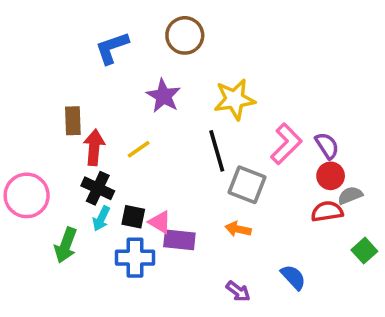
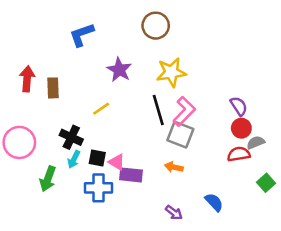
brown circle: (185, 35) -> (156, 26), moved
pink L-shape: (286, 144) -> (184, 111), moved
red arrow: (94, 147) -> (27, 79), moved

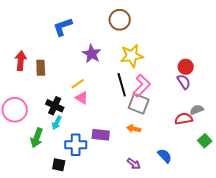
red circle: (241, 128) -> (186, 67), moved
black square: (97, 158) -> (59, 165), moved
pink triangle: (117, 162) -> (82, 98), moved

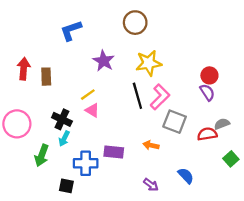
gray square: (139, 104) -> (175, 122), moved

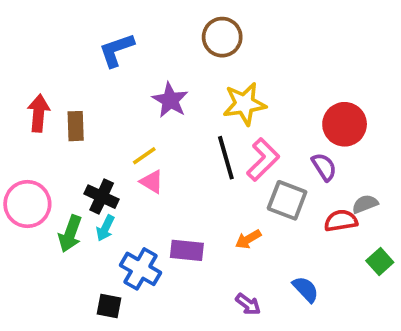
red circle: (209, 75) -> (345, 124), size x1.5
purple semicircle: (207, 92) -> (324, 167), moved
orange arrow: (151, 145) -> (248, 239), turned -42
green arrow: (42, 155) -> (70, 234), moved
blue cross: (86, 163) -> (141, 269), turned 30

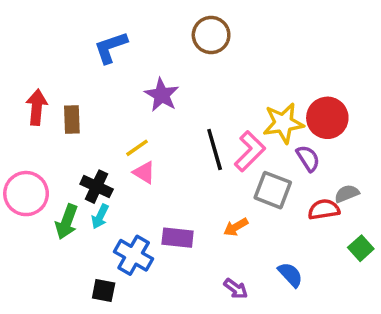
yellow star: (244, 104) -> (283, 123), moved

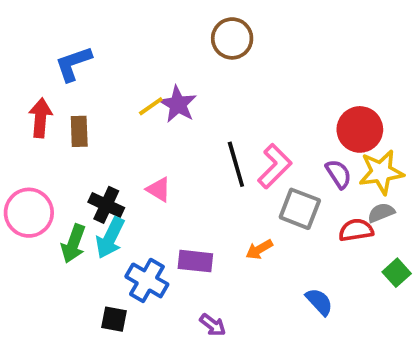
blue L-shape: (111, 47) -> (73, 64), moved
yellow star: (283, 123) -> (381, 172), moved
yellow line: (137, 148) -> (151, 106), moved
cyan arrow: (100, 216) -> (110, 238), size x1.5
purple arrow: (236, 289) -> (213, 325), moved

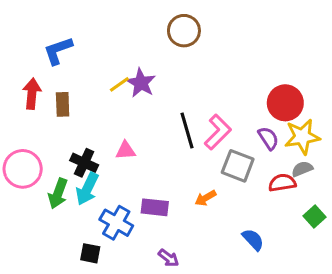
pink triangle: (159, 189) -> (126, 150), turned -35

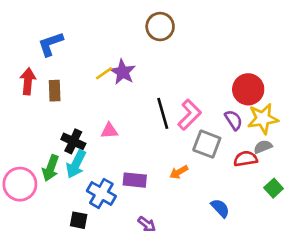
pink circle: (23, 169) -> (20, 184), moved

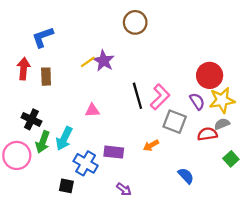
black cross: (73, 141) -> (31, 119), moved

